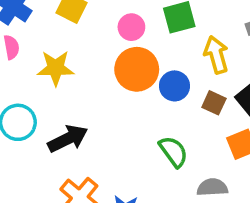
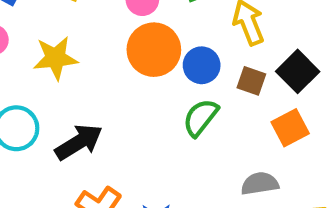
green semicircle: (173, 152) -> (201, 118), moved, turned -100

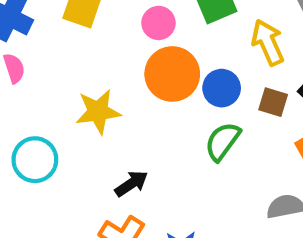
yellow star: (55, 58) -> (98, 112), moved
black arrow: (79, 142) -> (131, 184), moved, size x0.7

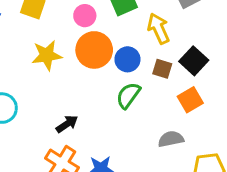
yellow star: (98, 112) -> (47, 55), moved

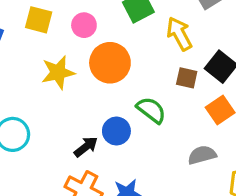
pink circle: (85, 16) -> (84, 25), moved
blue circle: (127, 59) -> (116, 131), moved
green semicircle: (128, 95) -> (151, 110), turned 96

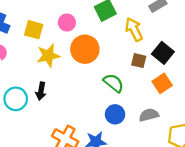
yellow square: (39, 20) -> (34, 30), moved
blue circle: (116, 131) -> (115, 114), moved
black arrow: (86, 147) -> (41, 91), moved, turned 138

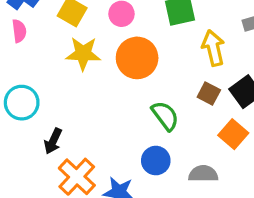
orange square: (162, 83) -> (233, 134), turned -30
black arrow: (41, 91) -> (53, 141), moved

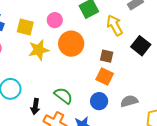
brown square: (209, 93) -> (107, 56), moved
green semicircle: (165, 116) -> (63, 96), moved
orange square: (233, 134) -> (105, 76), moved

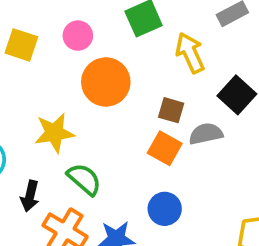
yellow star: (39, 50) -> (54, 133), moved
blue circle: (99, 101) -> (165, 209), moved
gray semicircle: (129, 101) -> (206, 134), moved

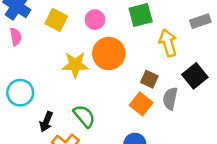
yellow star: (54, 133) -> (75, 65), moved
gray semicircle: (206, 134) -> (170, 98), turned -75

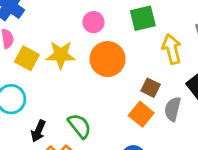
yellow square: (56, 20) -> (27, 58), moved
yellow star: (75, 65) -> (61, 55), moved

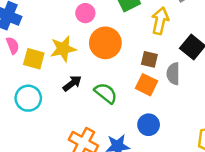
yellow arrow: (172, 49) -> (160, 21), turned 40
green semicircle: (80, 126) -> (106, 93), moved
black arrow: (38, 131) -> (72, 83), moved, turned -138

